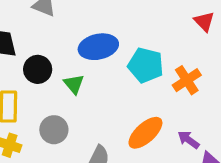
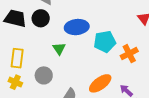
cyan pentagon: (146, 65) -> (105, 42), turned -30
black circle: (38, 69) -> (41, 18), moved

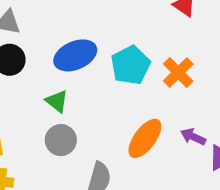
gray circle: (44, 75) -> (61, 140), moved

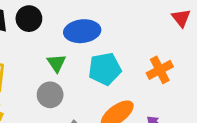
cyan pentagon: (130, 65) -> (105, 69), moved

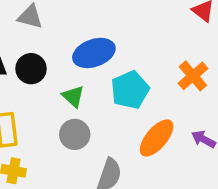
black circle: (29, 19) -> (31, 69), moved

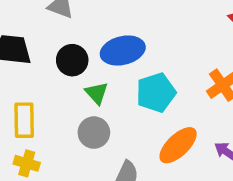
black circle: (31, 69) -> (72, 60), moved

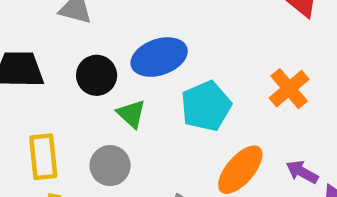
gray circle: (94, 133) -> (110, 166), moved

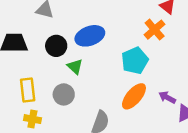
orange cross: (289, 89) -> (155, 30), moved
cyan pentagon: (206, 106) -> (135, 61), moved

